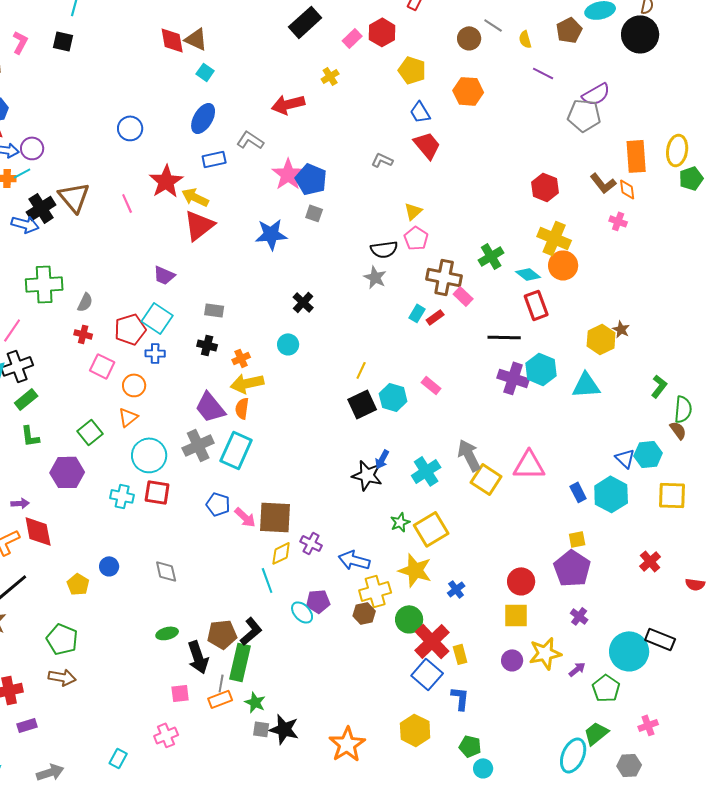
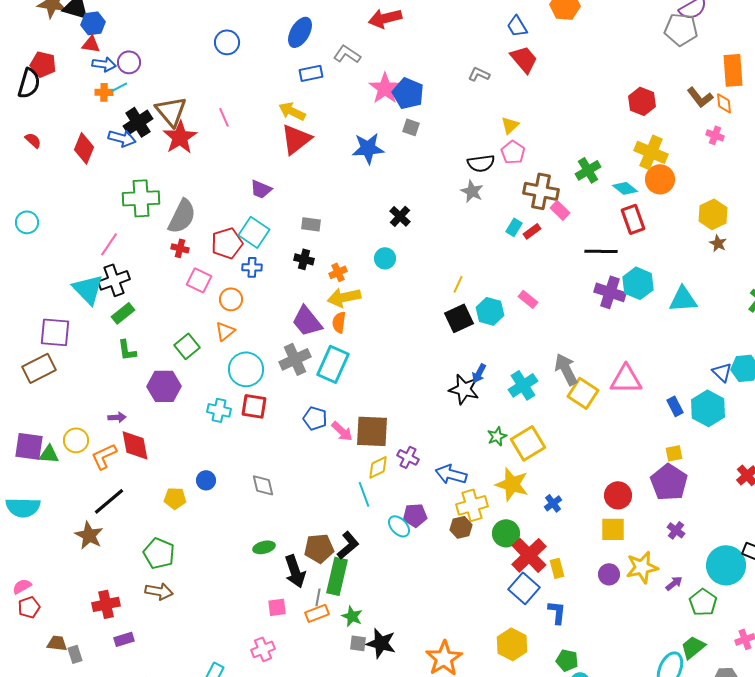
red star: (166, 181) -> (180, 137), moved
gray semicircle: (85, 302) -> (182, 216), size x1.8
yellow hexagon: (601, 339) -> (713, 214), moved
yellow pentagon: (78, 584) -> (175, 498), turned -30

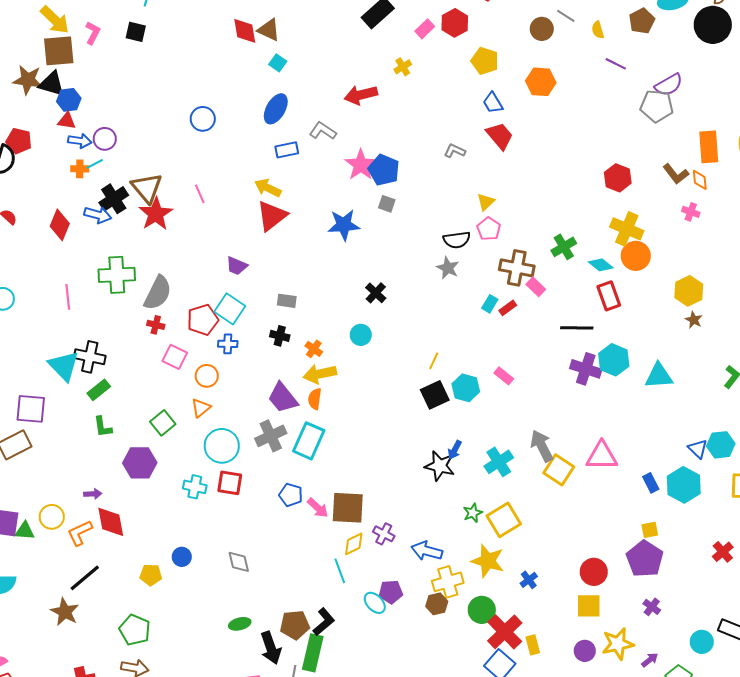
pink line: (109, 244) -> (68, 297), moved, turned -40
orange cross: (338, 272) -> (314, 349), turned -30
black cross: (114, 280) -> (90, 357), turned 32
cyan circle: (726, 565) -> (702, 642), size x0.6

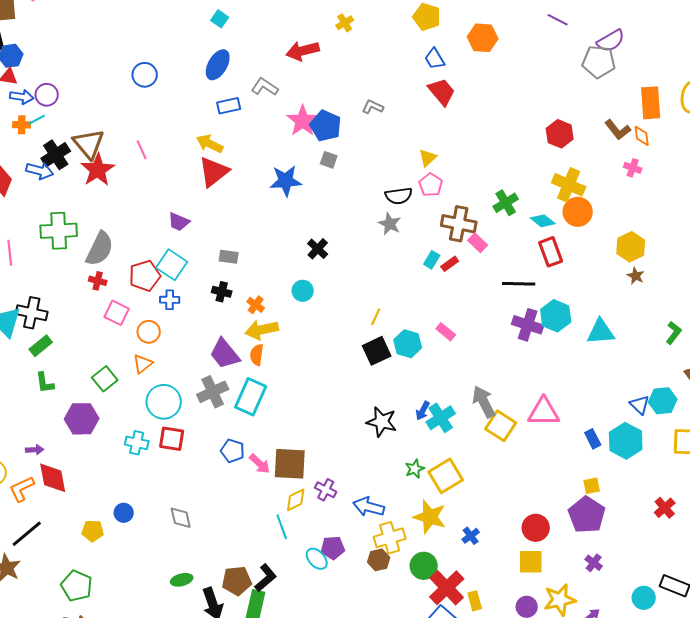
gray L-shape: (455, 151) -> (373, 107), moved
blue arrow: (455, 450) -> (423, 411), moved

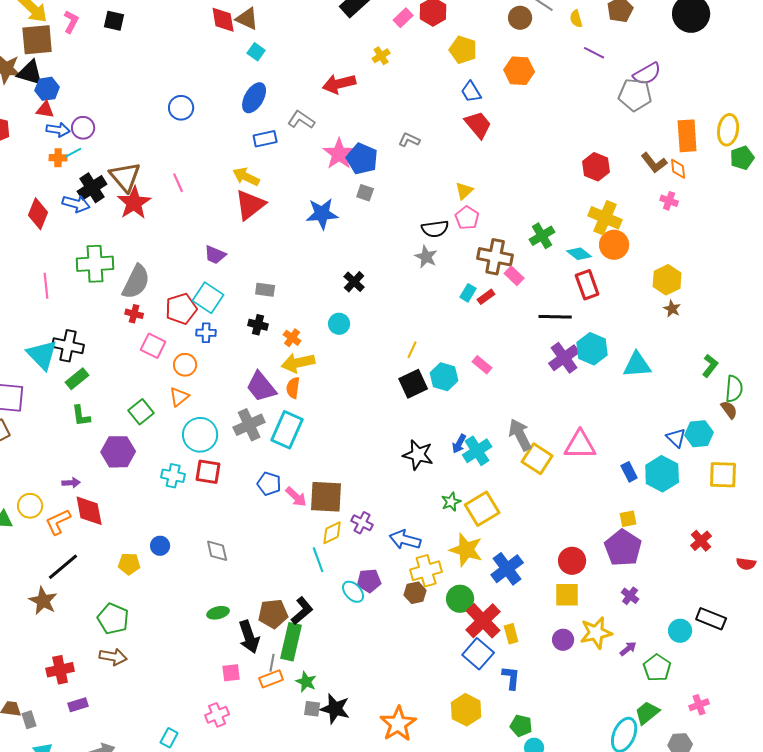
purple cross: (528, 325) -> (564, 358), turned 36
blue cross: (471, 536) -> (507, 569), size x1.8

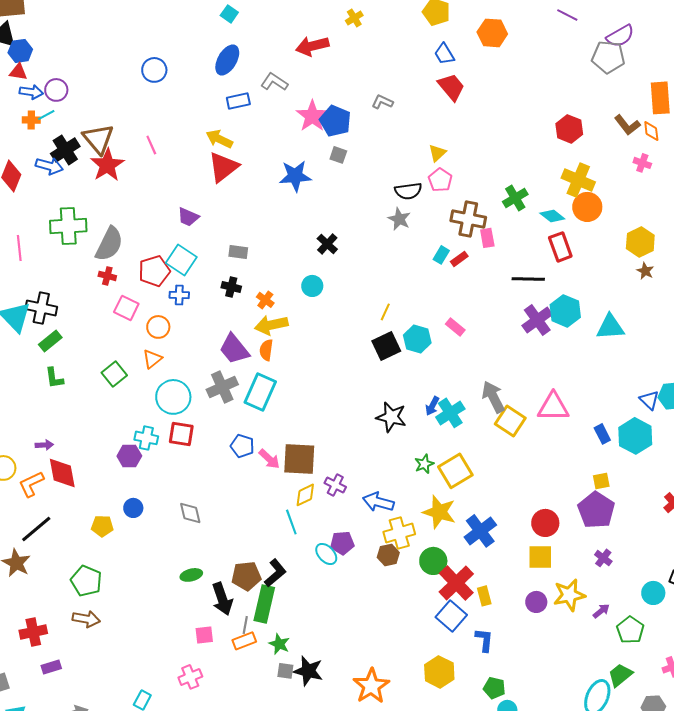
pink rectangle: (514, 276) -> (487, 238), turned 36
purple hexagon: (118, 452) -> (129, 456), moved, size x0.7

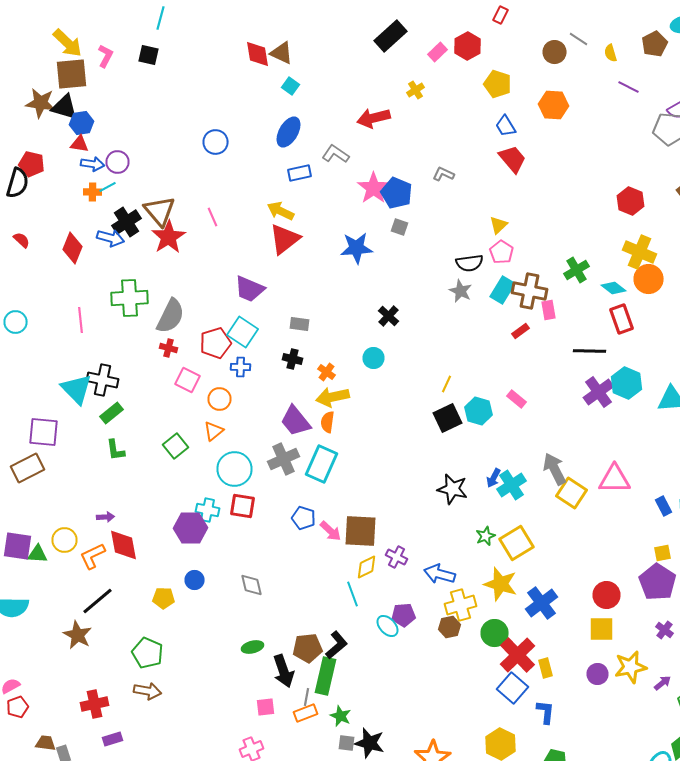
purple trapezoid: (188, 217) -> (250, 289), size x1.4
cyan rectangle: (441, 255) -> (502, 290), moved, size x1.5
purple hexagon: (129, 456) -> (190, 528), size x1.4

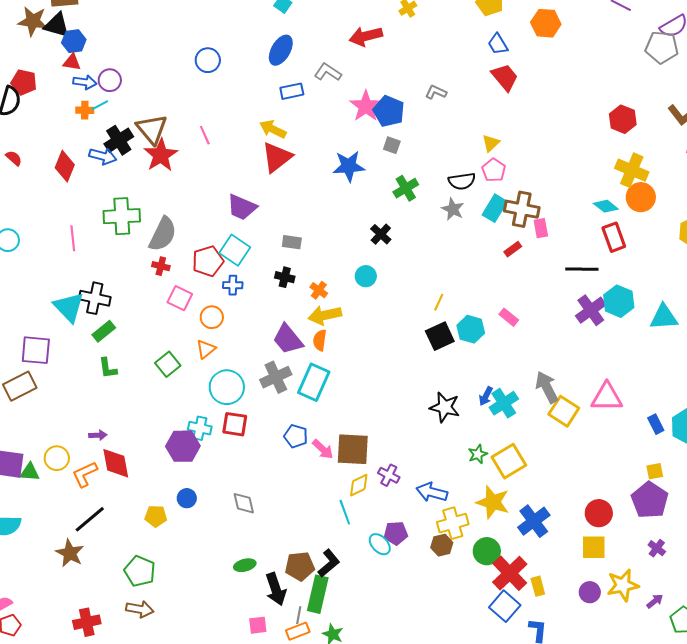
green cross: (576, 270) -> (406, 188), moved

